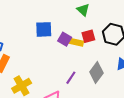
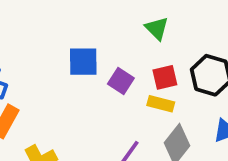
yellow rectangle: (76, 42) -> (161, 104), moved

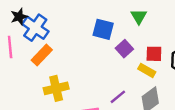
green triangle: (157, 28) -> (139, 16), moved

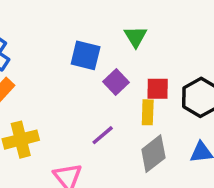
yellow rectangle: (147, 70) -> (148, 112), turned 63
purple line: (118, 97) -> (103, 135), moved

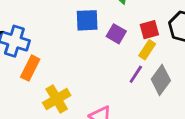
yellow rectangle: (148, 112) -> (147, 50), turned 48
purple line: (103, 135) -> (136, 74), moved

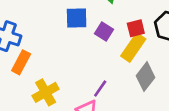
yellow rectangle: (147, 50) -> (133, 47), size x1.5
purple line: (136, 74) -> (100, 89), moved

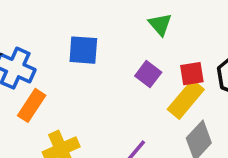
blue square: (77, 18) -> (83, 50), moved

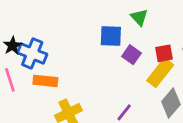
blue square: (83, 50) -> (111, 36), moved
orange rectangle: (32, 105) -> (45, 81), turned 65

